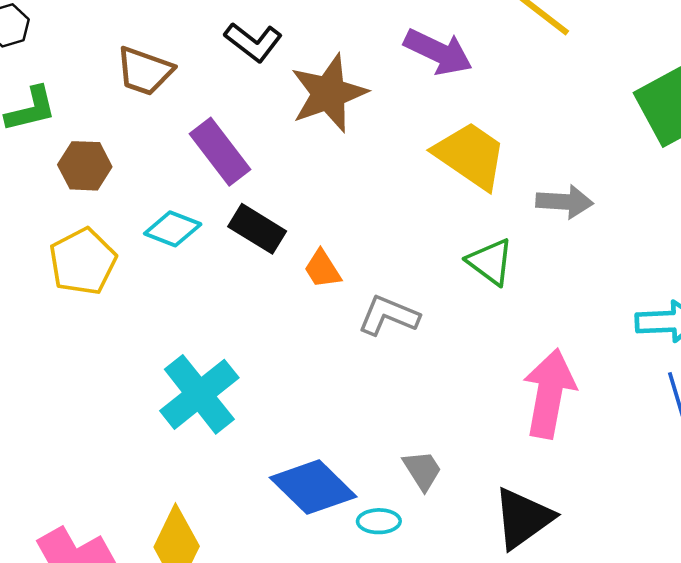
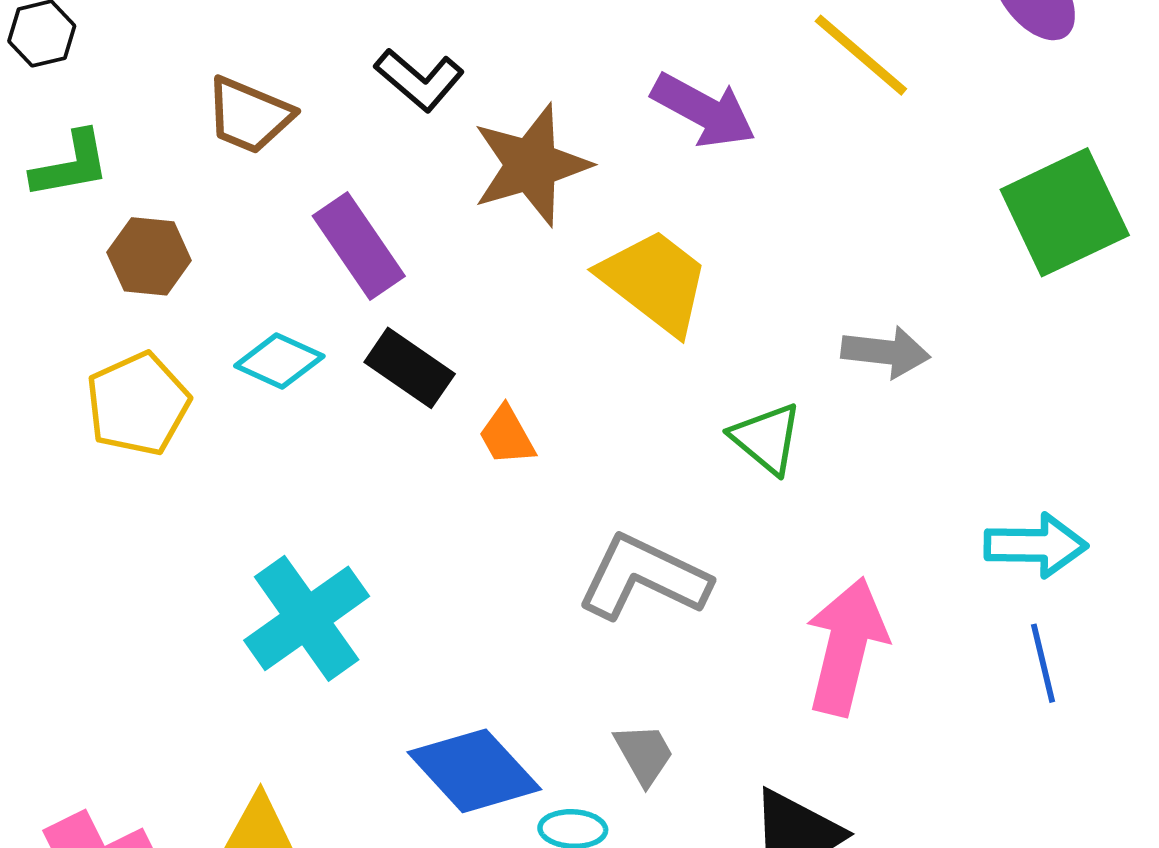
yellow trapezoid: (470, 155) -> (655, 281), moved
gray L-shape: (388, 316) -> (644, 577), moved, size x1.4

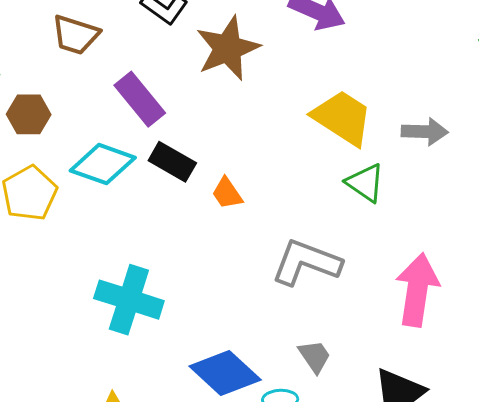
yellow trapezoid: (655, 281) -> (342, 118), moved
cyan diamond: (279, 361) -> (103, 164), size x1.4
cyan cross: (307, 618) -> (129, 300), turned -32

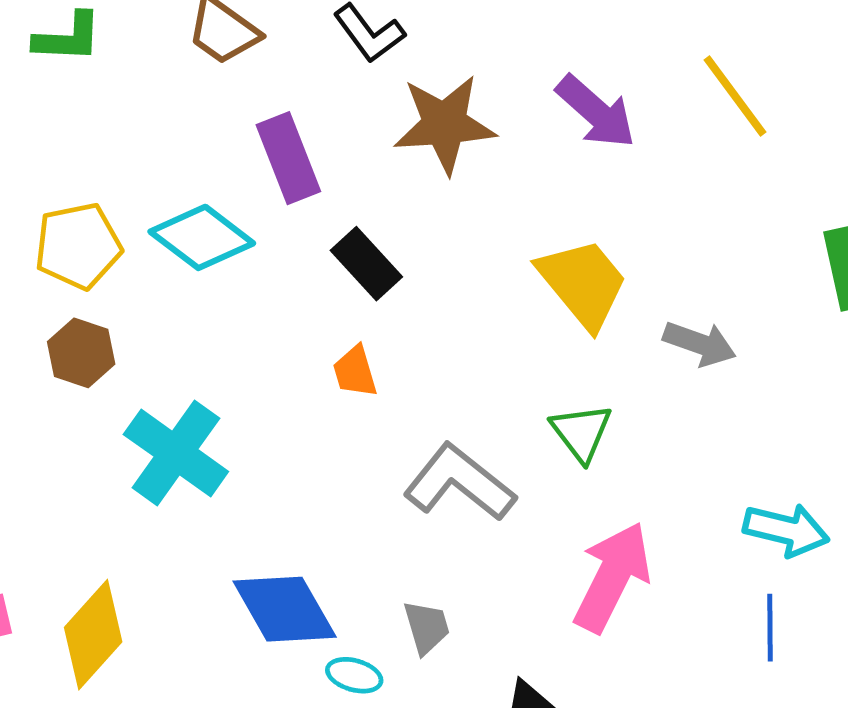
brown hexagon: (29, 114) -> (81, 353), moved
black rectangle: (172, 162) -> (366, 264), moved
green triangle: (365, 183) -> (581, 432), moved
orange trapezoid: (227, 193) -> (355, 372), moved

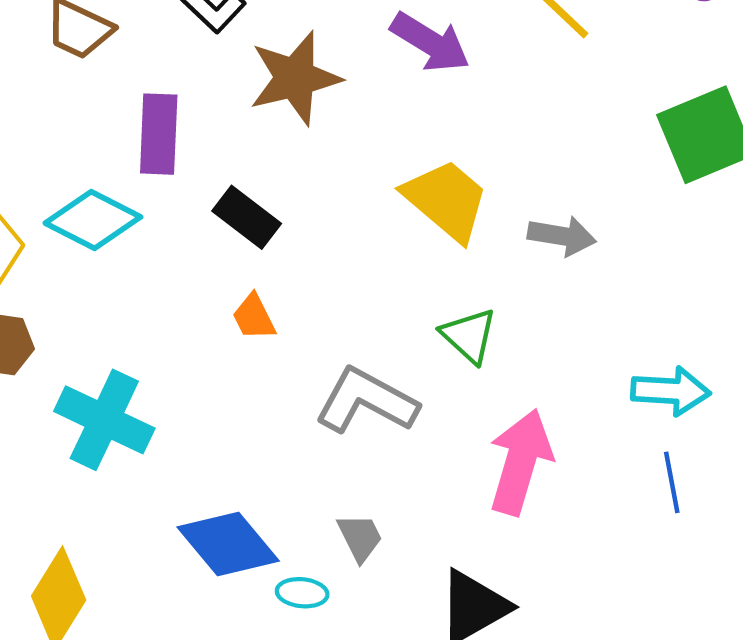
purple rectangle: (288, 158) -> (159, 134), turned 34

